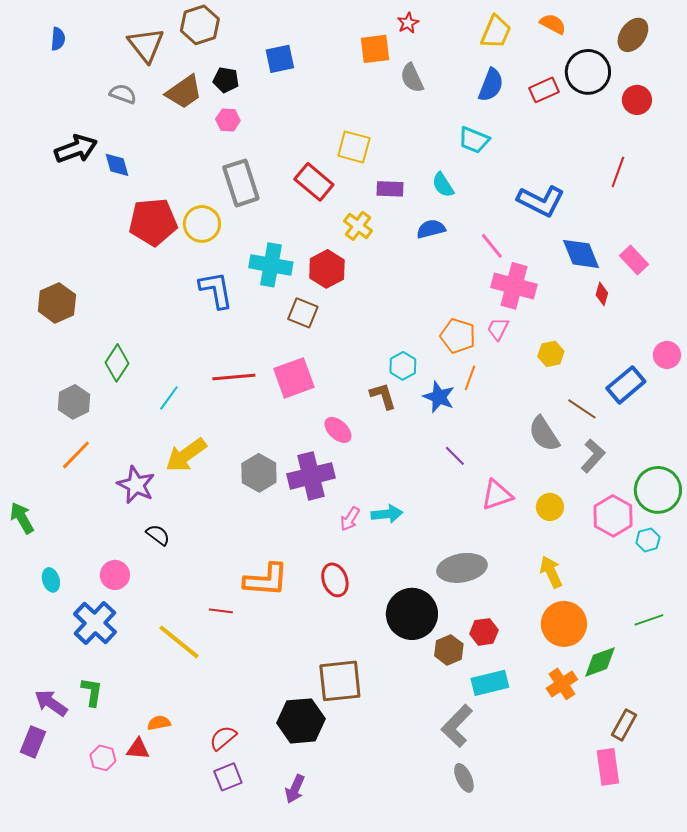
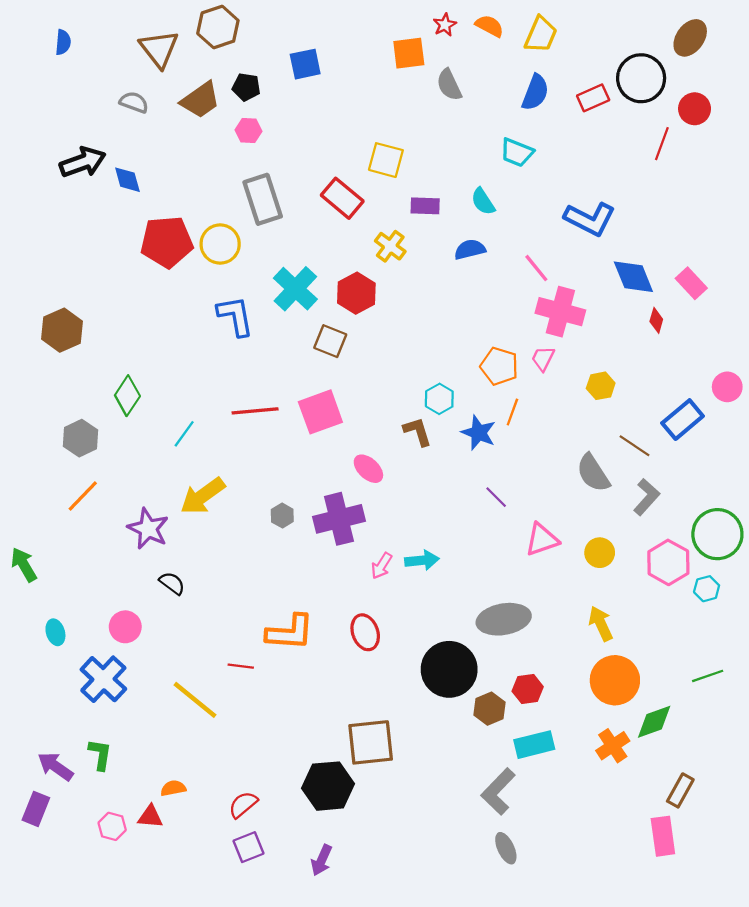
orange semicircle: (553, 24) -> (489, 26), moved
red line: (618, 172) -> (662, 144), moved
cyan cross: (271, 265) -> (295, 289), turned 33
gray hexagon: (259, 473) -> (282, 516), size x0.6

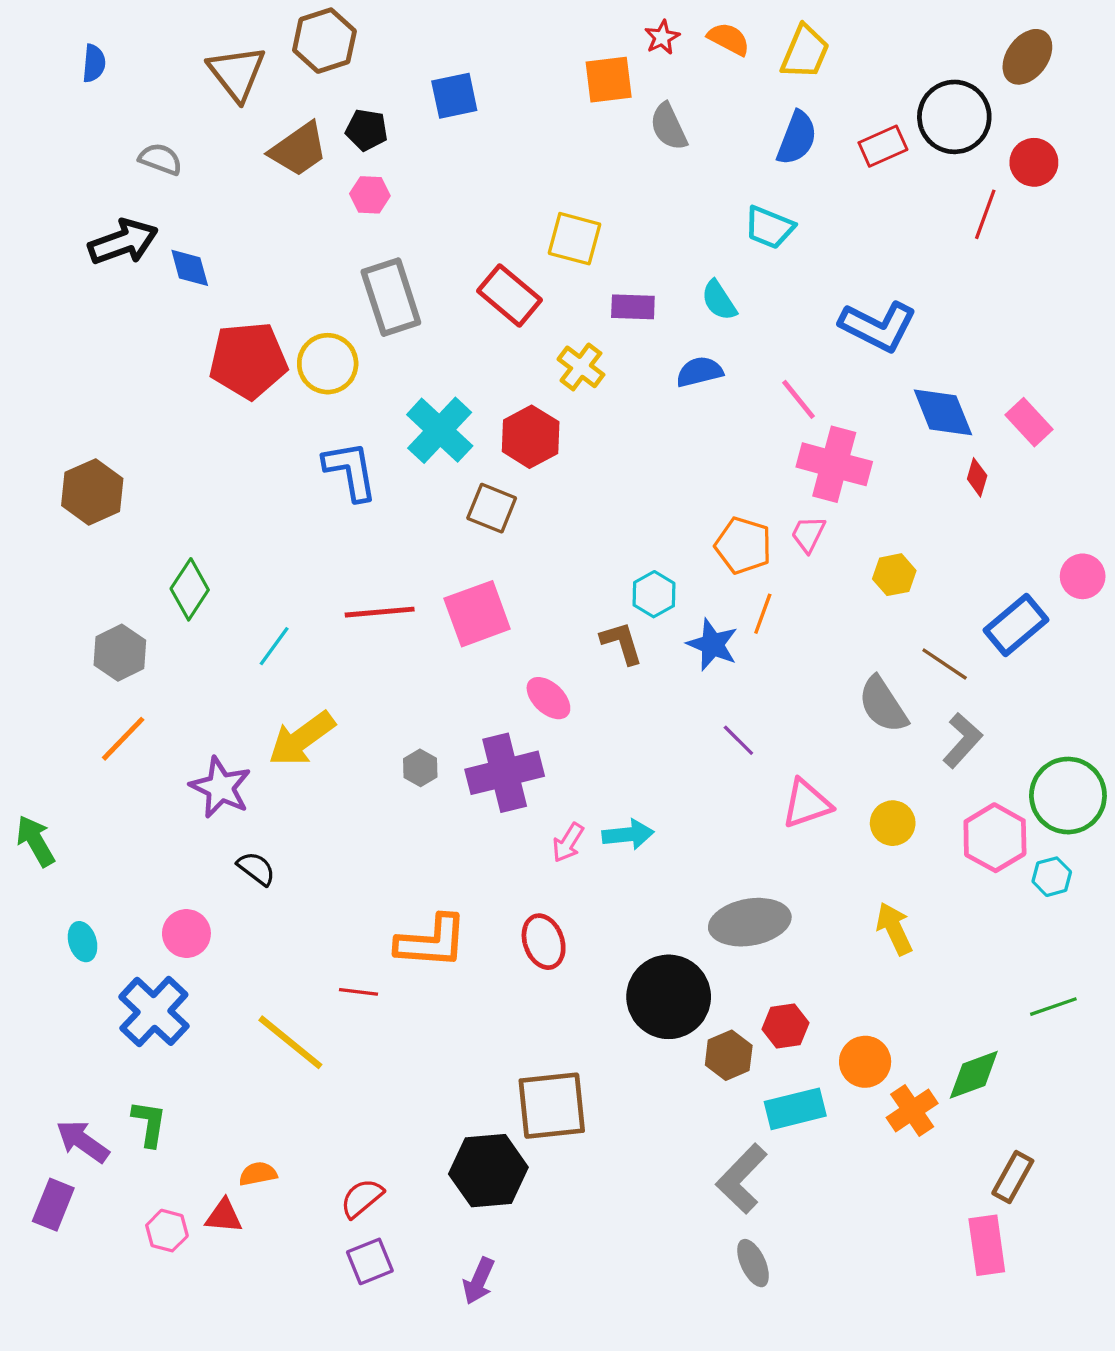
gray semicircle: (134, 102) -> (160, 159), moved
orange circle: (615, 680) -> (865, 1062), moved, size x0.7

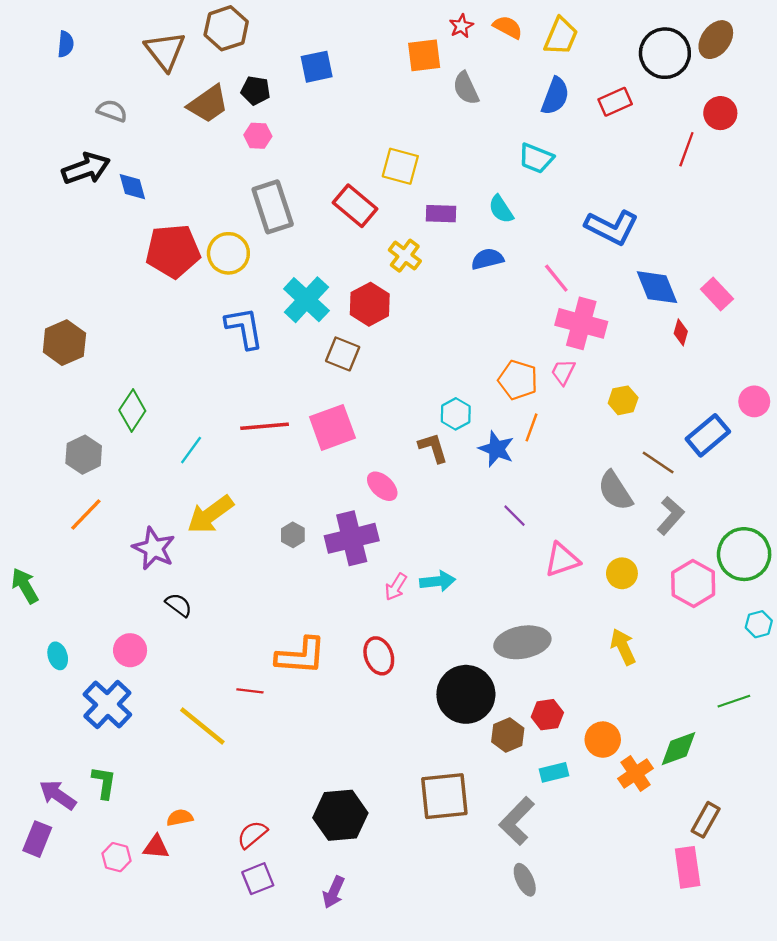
black circle: (954, 117) -> (665, 53), moved
cyan hexagon: (1052, 877) -> (759, 624), moved
brown square: (552, 1106) -> (444, 796), moved
cyan rectangle: (795, 1109) -> (554, 772), size x0.7

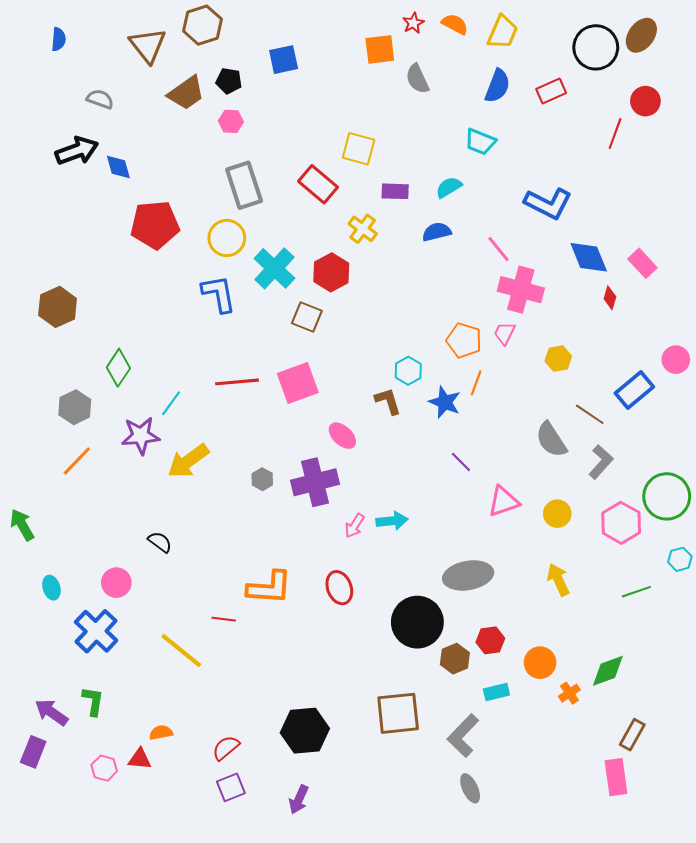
cyan semicircle: (501, 209) -> (449, 187), turned 92
yellow circle: (228, 253) -> (227, 238), moved
purple star: (154, 548) -> (141, 436), moved, turned -30
green line: (734, 701) -> (636, 592), moved
orange cross: (636, 773) -> (569, 693), size x0.7

